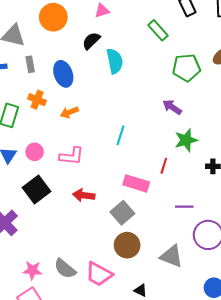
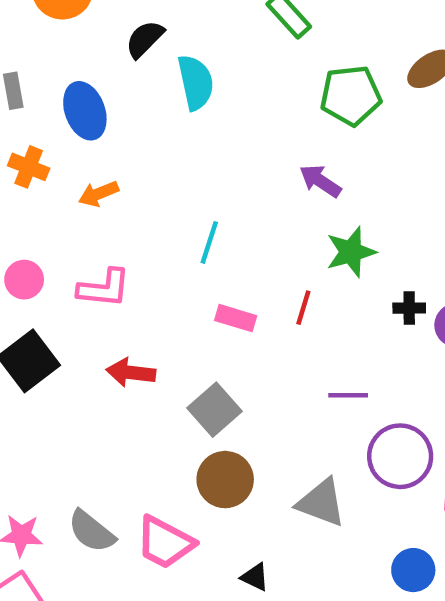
pink rectangle: (136, 183) -> (236, 318), moved, size x0.7

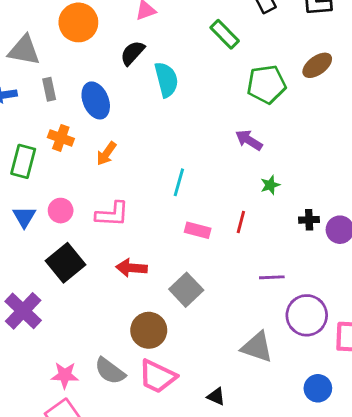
orange arrow: (98, 194) -> (106, 154), turned -30
green star: (351, 252) -> (270, 185), size x0.6
brown circle: (225, 480) -> (149, 330), moved

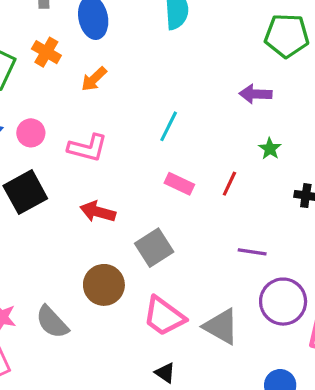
purple arrow: (249, 140) -> (256, 94), turned -40
green star: (270, 185) -> (270, 149), turned -30
pink trapezoid: (157, 376) -> (164, 316), moved

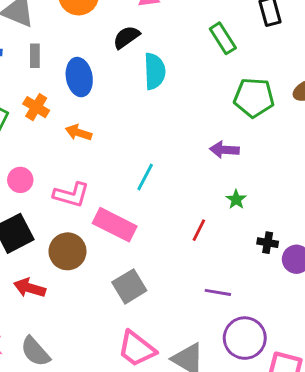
orange arrow: (94, 79) -> (79, 133), turned 60
pink rectangle: (179, 184) -> (115, 225), moved, size x1.6
red arrow: (98, 212) -> (30, 288), moved
brown circle: (104, 285) -> (68, 251), moved

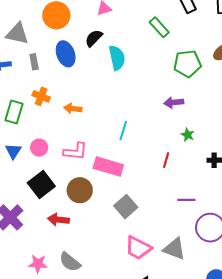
blue ellipse: (79, 77) -> (66, 54), moved

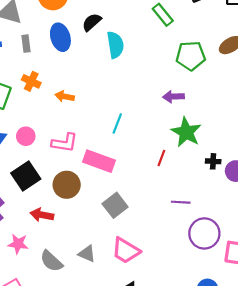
green star: (188, 135) -> (186, 132), size x2.0
gray triangle: (174, 249) -> (87, 254), moved, size x0.7
pink star: (38, 264) -> (18, 244), moved

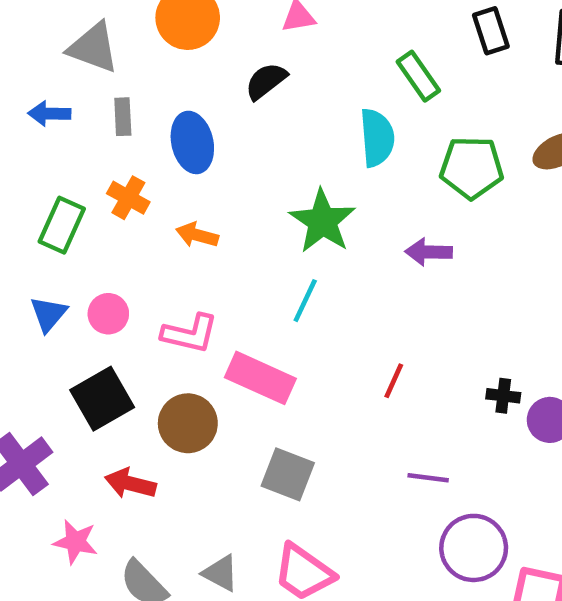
blue ellipse: (60, 37) -> (192, 142), moved
cyan semicircle: (115, 45) -> (377, 138), moved
green star: (186, 132) -> (322, 221), moved
gray square: (115, 205) -> (288, 474), turned -35

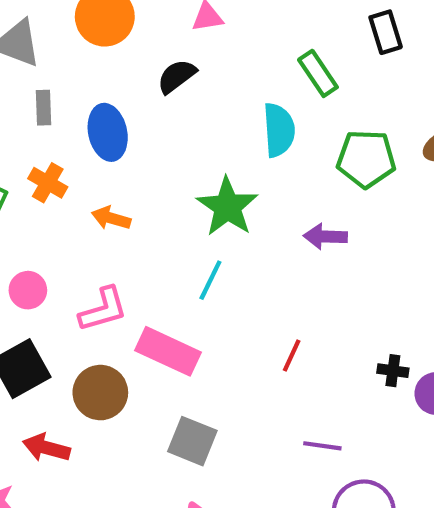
pink L-shape: (190, 334) -> (103, 309), turned -30

